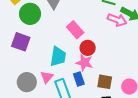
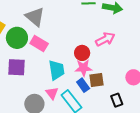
pink arrow: (117, 20) -> (105, 39), moved, turned -30
pink rectangle: (75, 30) -> (39, 43), moved
brown square: (105, 82) -> (96, 80), moved

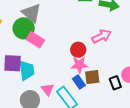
green circle: (17, 38) -> (24, 28), moved
cyan trapezoid: (56, 70) -> (27, 70), moved
black rectangle: (117, 100) -> (115, 83), moved

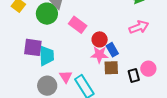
pink arrow: (102, 36) -> (139, 27), moved
pink rectangle: (35, 40) -> (78, 25), moved
blue rectangle: (79, 82) -> (112, 50), moved

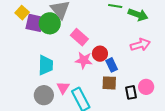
purple square: (33, 47) -> (35, 23), moved
pink star: (99, 55) -> (84, 60), moved

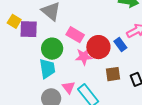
green circle: (50, 23) -> (52, 49), moved
red circle: (100, 54) -> (98, 47), size x1.5
blue rectangle: (112, 65) -> (120, 44), moved

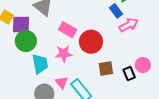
blue rectangle: (120, 44) -> (116, 11), moved
green circle: (52, 49) -> (26, 41), moved
pink star: (84, 57) -> (64, 54), moved

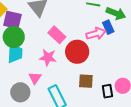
pink arrow: (129, 25) -> (96, 34), moved
cyan trapezoid: (40, 64) -> (15, 53), moved
pink triangle: (62, 82) -> (35, 78), moved

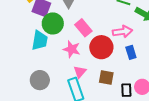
blue rectangle: (108, 27) -> (131, 52), moved
green circle: (14, 37) -> (53, 23), moved
pink triangle: (35, 78) -> (80, 72), moved

